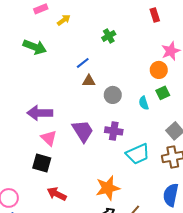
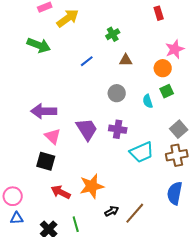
yellow arrow: (64, 20) -> (68, 18), size x1.6
brown triangle: (89, 81) -> (126, 60), moved
orange star: (108, 188) -> (92, 186), moved

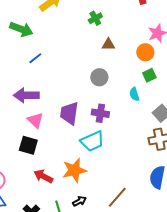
blue line: (87, 61) -> (35, 58), moved
cyan semicircle: (148, 101) -> (134, 94), moved
purple trapezoid: (87, 129) -> (69, 113), turned -140
cyan trapezoid: (142, 152) -> (92, 141), moved
black arrow: (112, 211) -> (79, 201), moved

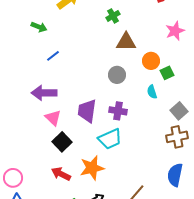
green arrow: (21, 29) -> (39, 27), size x0.7
brown triangle: (108, 44) -> (126, 42), size x1.5
orange circle: (145, 52) -> (151, 61), moved
black square: (28, 145) -> (62, 142), moved, turned 30

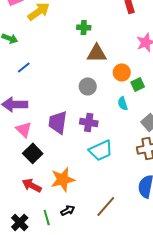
green cross: (113, 16) -> (84, 27), turned 32
cyan trapezoid: (110, 139) -> (101, 150), moved

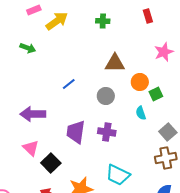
green cross: (84, 27) -> (103, 21), moved
blue line: (24, 67) -> (69, 84), moved
pink triangle: (24, 129) -> (31, 148), moved
cyan trapezoid: (101, 150) -> (118, 175), moved, turned 50

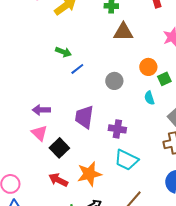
green arrow: (28, 48) -> (63, 52), moved
brown triangle: (115, 63) -> (123, 32), moved
purple arrow: (33, 114) -> (41, 110), moved, size x0.7
purple cross: (107, 132) -> (117, 129), moved

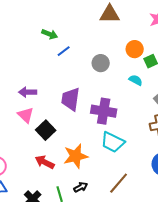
cyan semicircle: (149, 98) -> (136, 80), turned 136
purple cross: (117, 129) -> (104, 111), size x1.4

